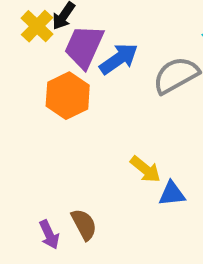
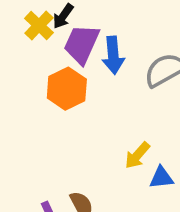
blue arrow: (119, 59) -> (113, 55), turned 120
yellow arrow: (145, 169) -> (137, 155), turned 92

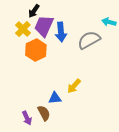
yellow cross: (39, 26) -> (23, 29), moved
blue triangle: (161, 178) -> (55, 98), moved

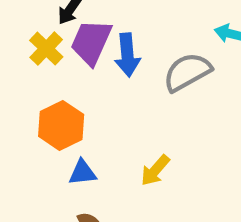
orange hexagon: (36, 50) -> (61, 125), moved
blue triangle: (55, 98) -> (82, 173), moved

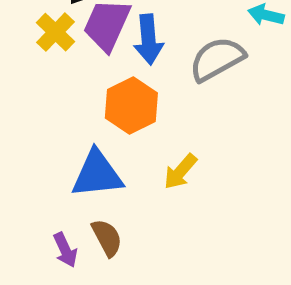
orange hexagon: (61, 125) -> (131, 106), moved
blue triangle: (82, 173) -> (97, 174), size x1.6

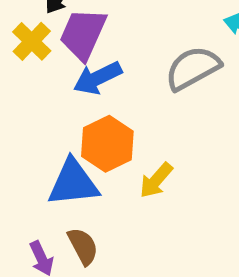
blue arrow: (148, 39) -> (98, 78), moved, turned 69
orange hexagon: (131, 106) -> (107, 144), moved

